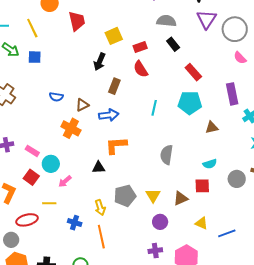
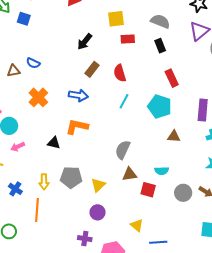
yellow square: (114, 36) -> (116, 19), moved
red semicircle: (141, 69) -> (120, 73), moved
brown triangle: (82, 105) -> (14, 71), moved
brown triangle: (181, 198) -> (130, 174), moved

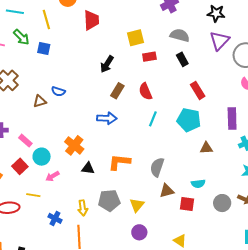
orange cross: (38, 97) -> (74, 145), moved
orange L-shape: (77, 127) -> (119, 162), moved

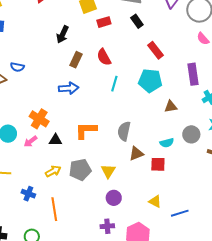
pink arrow: (52, 176) -> (30, 141), moved
gray circle: (222, 203) -> (191, 134), moved
yellow arrow: (83, 208) -> (53, 171), moved, turned -105

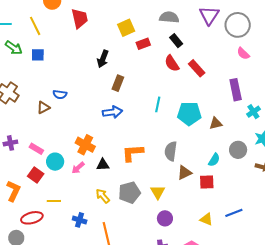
red semicircle: (104, 57) -> (172, 63), moved
cyan pentagon: (150, 81) -> (189, 114), moved
cyan semicircle: (167, 143) -> (214, 160), turned -40
yellow arrow: (53, 171) -> (103, 196), turned -98
blue line: (180, 213) -> (234, 213), moved

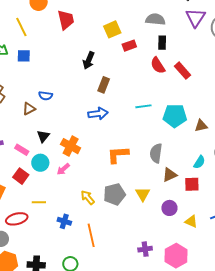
black rectangle: (176, 41) -> (162, 43), turned 40
cyan line: (158, 104) -> (143, 106), turned 70
black triangle: (103, 165) -> (43, 136), moved, turned -48
purple circle: (165, 218) -> (169, 208), moved

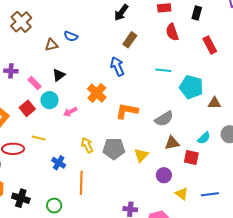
red semicircle: (158, 65) -> (172, 32), moved
blue arrow: (98, 114) -> (117, 66), turned -120
orange cross: (71, 146) -> (97, 93), moved
gray semicircle: (156, 153) -> (164, 119), turned -144

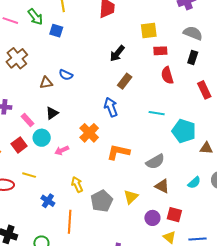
brown triangle: (172, 143) -> (162, 186), turned 35
gray pentagon: (114, 149) -> (102, 201), moved, turned -30
red square: (191, 158) -> (174, 215), moved

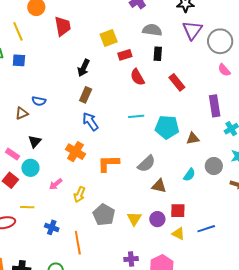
brown rectangle: (125, 81) -> (86, 95), moved
pink arrow: (62, 150) -> (56, 184), moved
yellow arrow: (77, 184) -> (79, 194), moved, turned -119
yellow triangle: (131, 197) -> (134, 219), moved

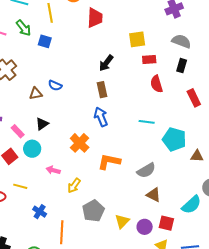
brown rectangle: (86, 95) -> (102, 90), turned -49
cyan semicircle: (189, 175) -> (191, 205), moved, size x1.5
pink arrow: (56, 184) -> (53, 170), turned 40

